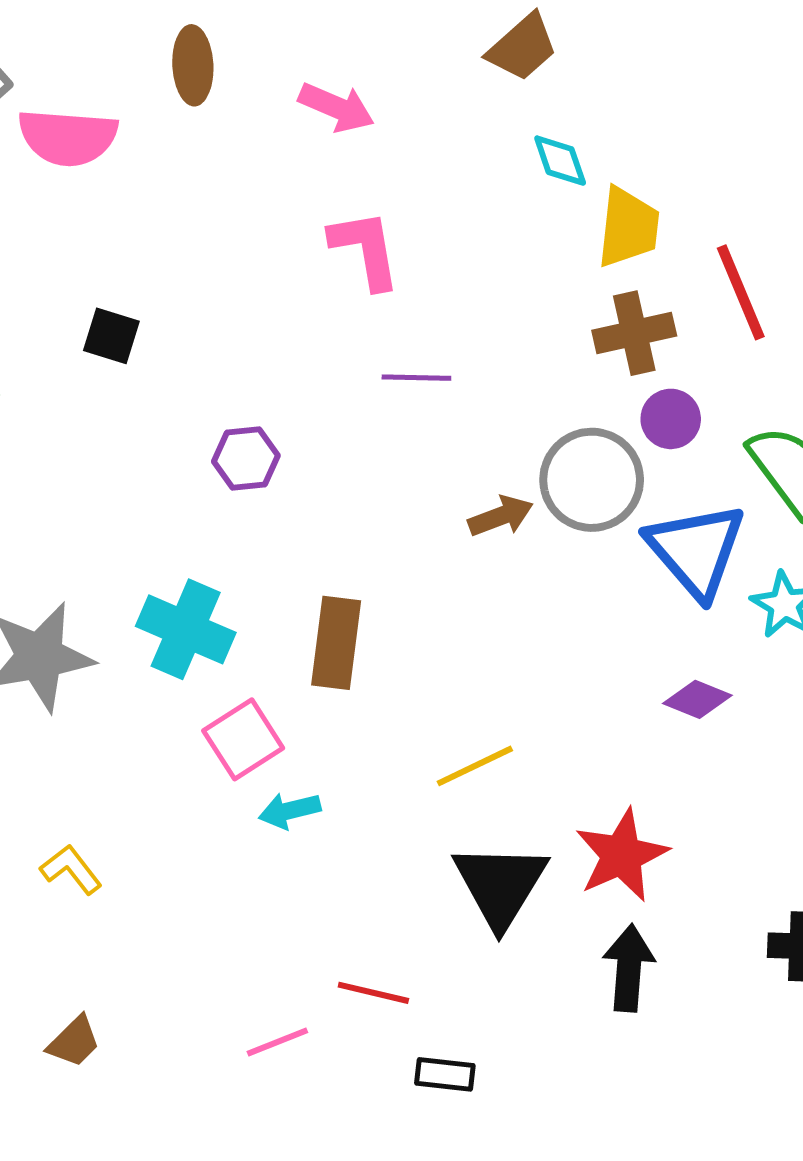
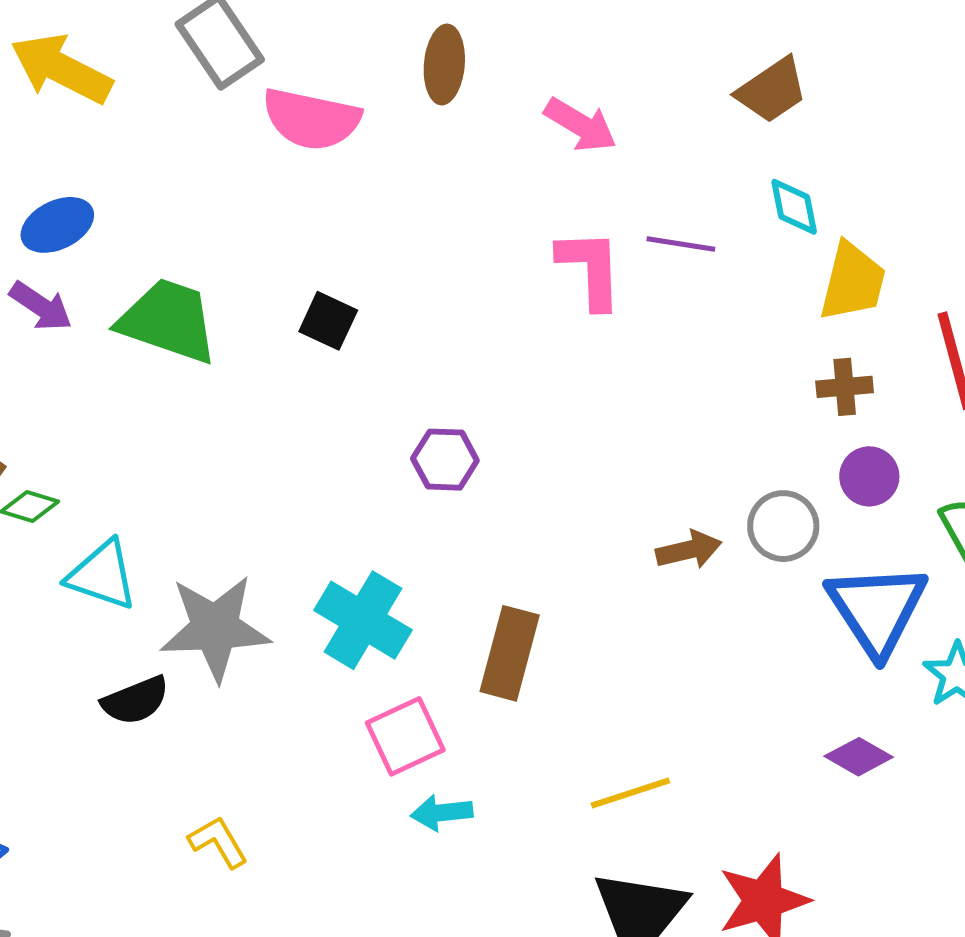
brown cross: (634, 333) -> (845, 387), size x0.7
purple line: (416, 378) -> (681, 244), moved
gray circle: (592, 480) -> (783, 526), size x0.7

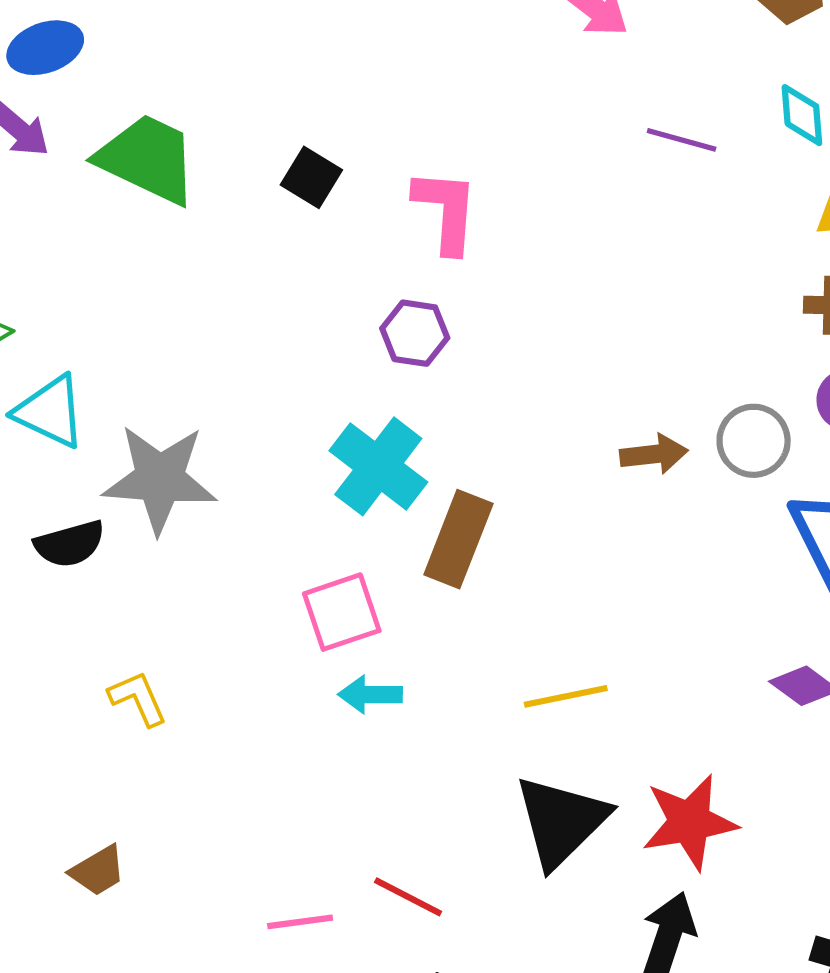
pink L-shape: (590, 269) -> (446, 211), moved
cyan cross: (363, 620) -> (378, 466), moved

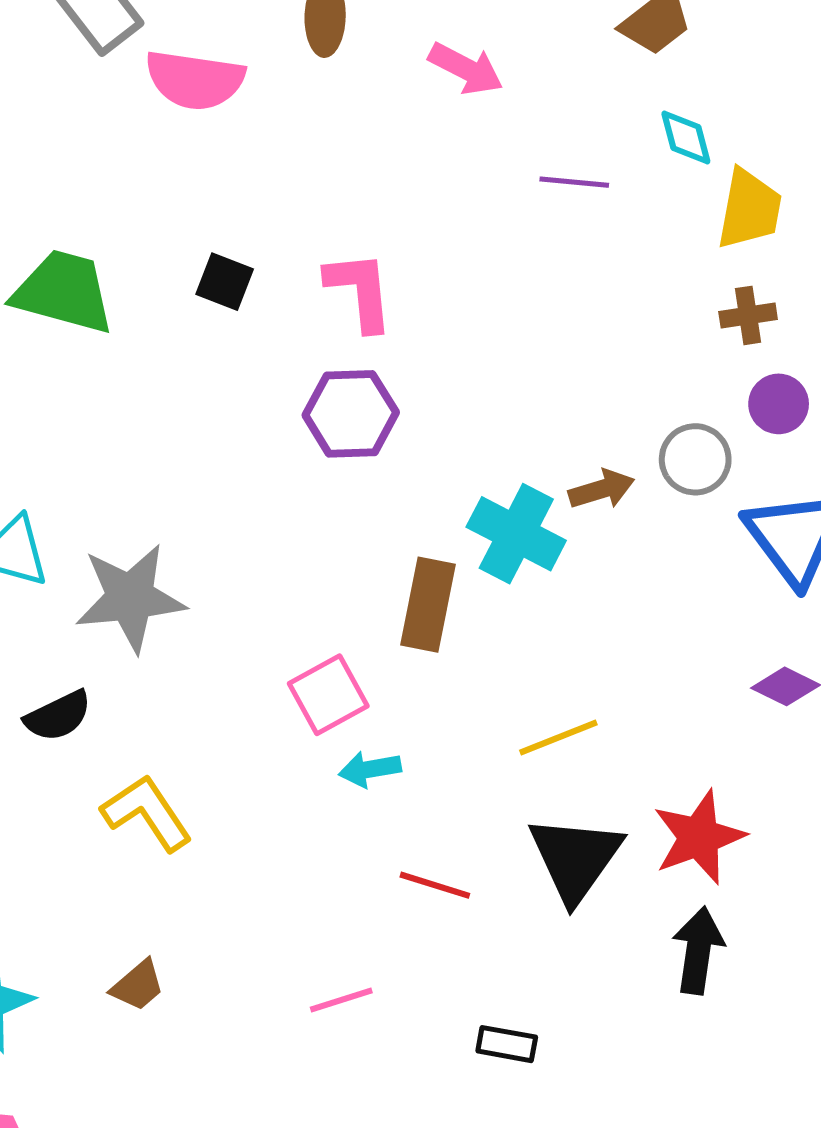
purple hexagon: (415, 333) -> (351, 414), size x1.4
cyan cross: (378, 466) -> (516, 534), moved
black semicircle: (70, 544) -> (58, 716), moved
yellow L-shape: (138, 698) -> (147, 813), size x1.5
red line: (408, 897) -> (435, 885), moved

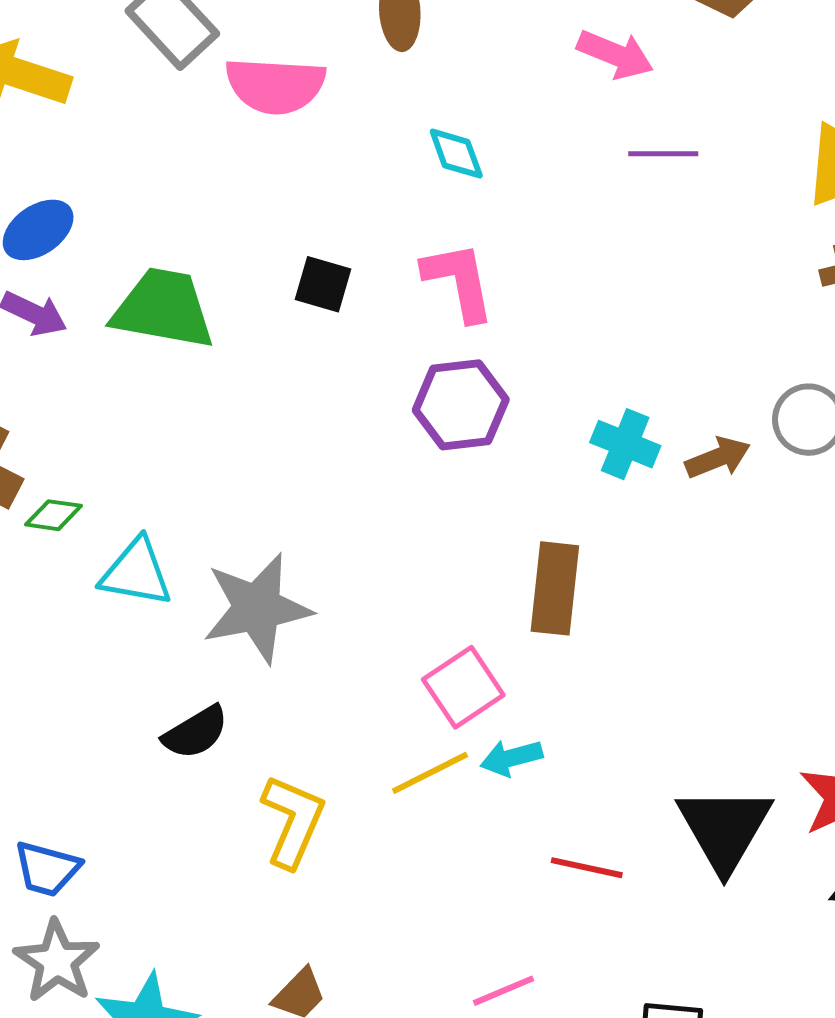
pink arrow: (466, 69) -> (615, 54), moved
cyan diamond: (686, 138) -> (456, 154), moved
cyan cross: (516, 534) -> (625, 444), moved, size x0.7
yellow line: (558, 738) -> (430, 773), moved
yellow L-shape: (147, 813) -> (293, 821), turned 62

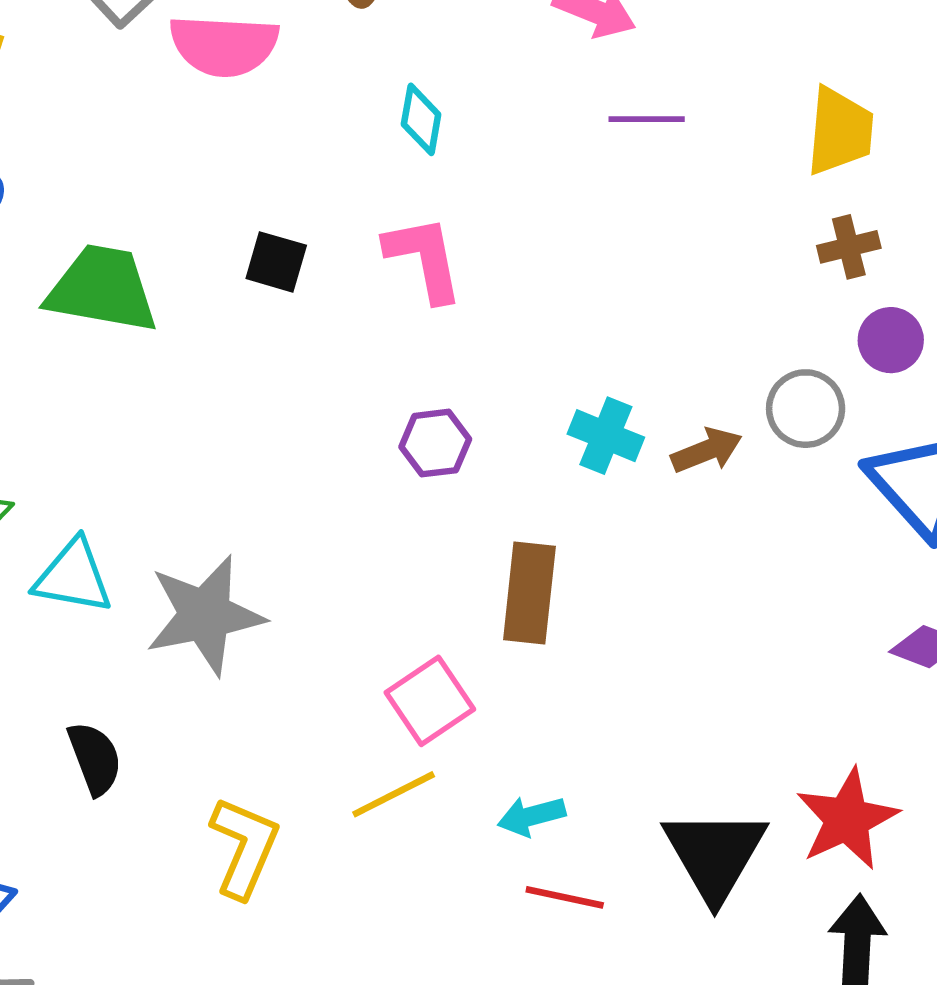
cyan diamond: (456, 154) -> (421, 119), turned 30
purple hexagon: (461, 405) -> (435, 443), moved, size x0.7
black semicircle: (196, 732) -> (95, 758), moved, turned -80
cyan arrow: (511, 758) -> (532, 816), moved

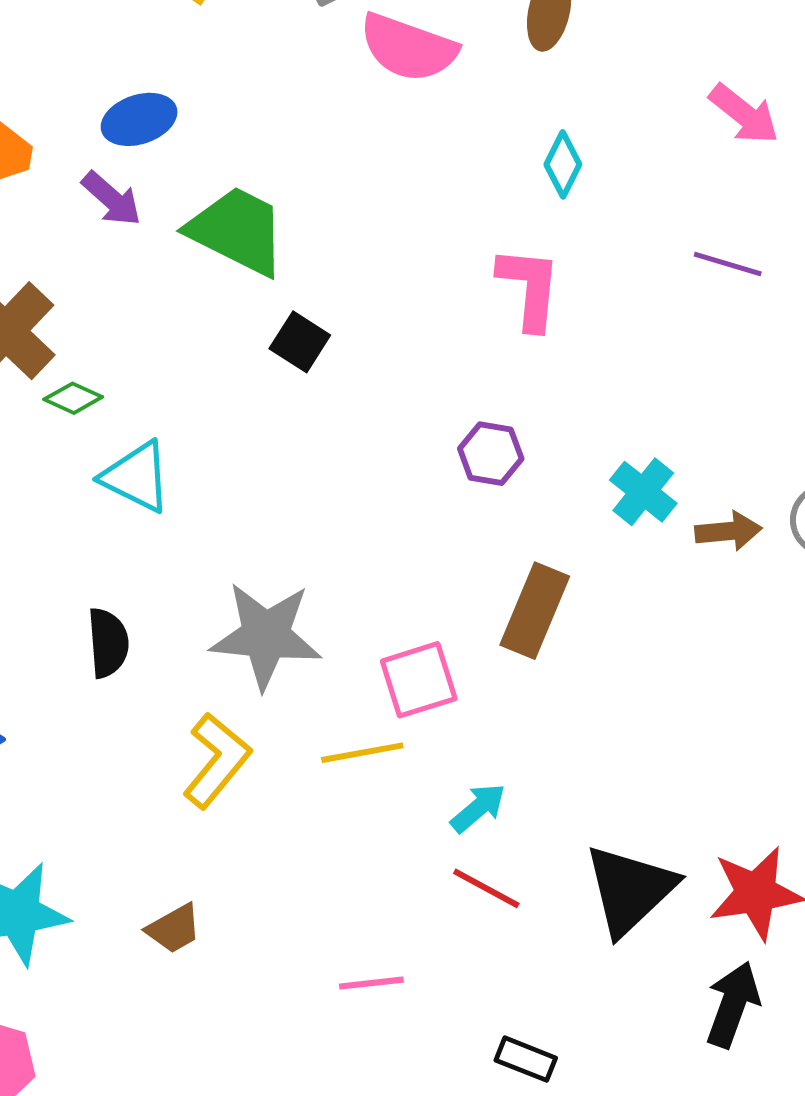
purple line: (647, 119) -> (728, 264), moved
black square: (276, 262) -> (300, 342), moved
gray star: (205, 615) -> (266, 636), moved
cyan arrow: (532, 816) -> (478, 808), turned 138

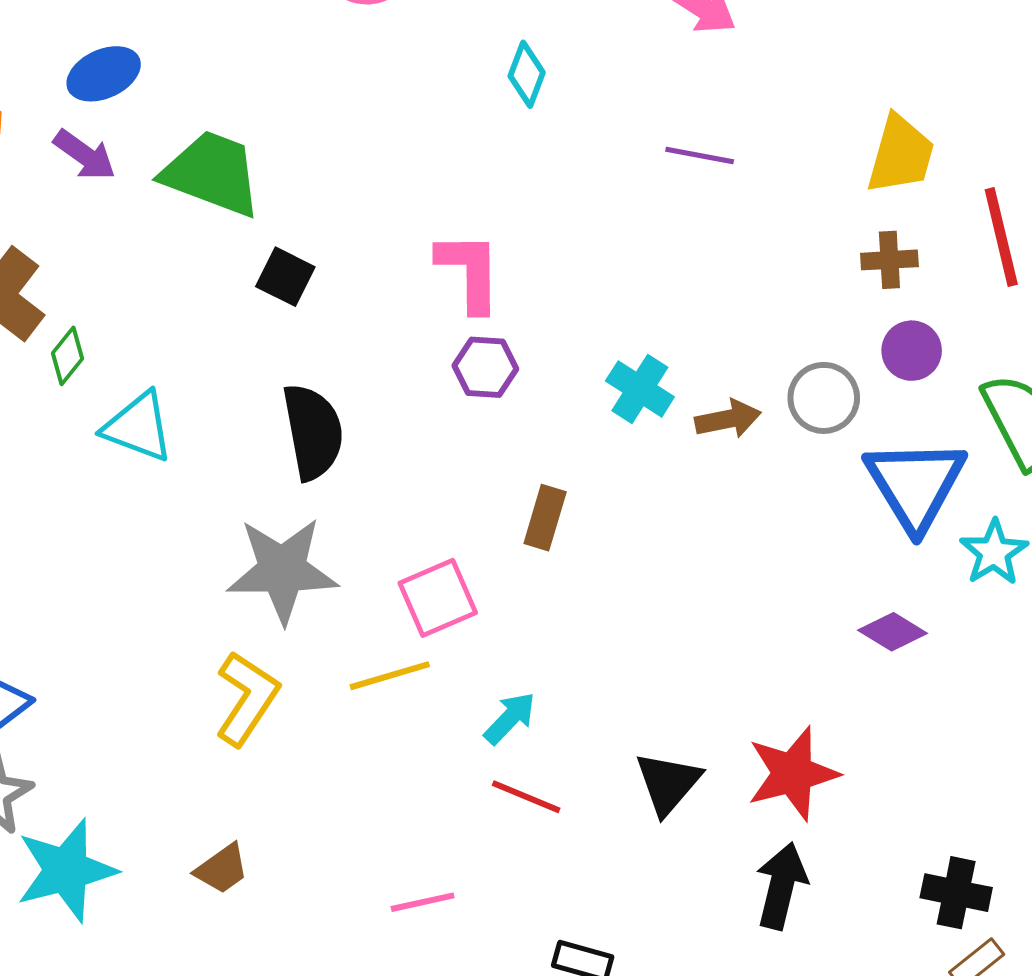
pink L-shape: (529, 288) -> (469, 272), moved
green diamond: (73, 398) -> (67, 356), turned -70
brown rectangle: (535, 611) -> (545, 518), size x0.7
black semicircle: (108, 643) -> (313, 432), moved, size x1.4
black triangle: (630, 890) -> (668, 783), size x0.7

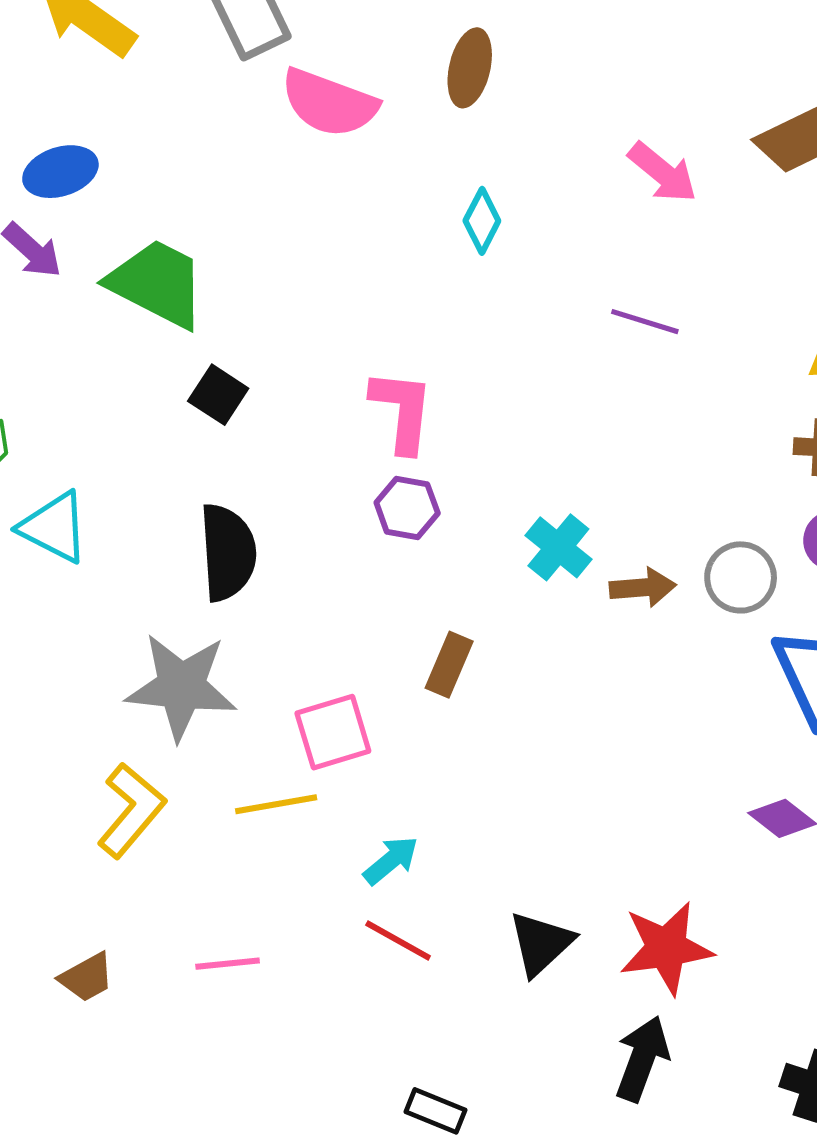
pink line: (423, 902) -> (228, 964), moved

